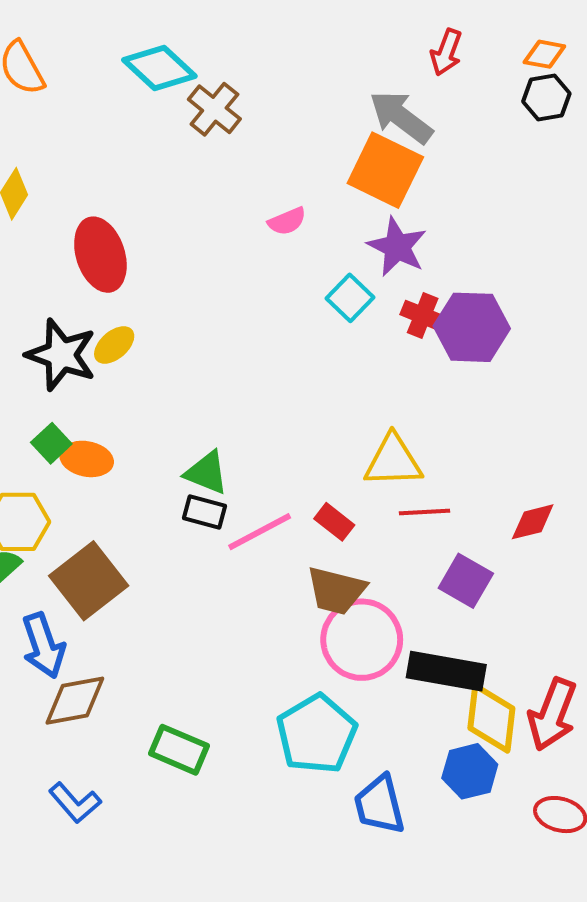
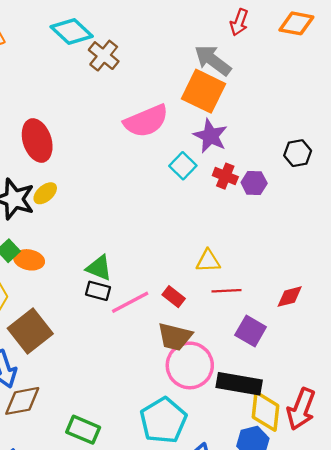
orange diamond: (544, 54) -> (296, 23), size x1.4
black hexagon: (546, 97) -> (298, 153), moved
pink semicircle: (287, 221) -> (146, 121), size x2.0
purple hexagon: (472, 327) -> (254, 183), size x0.6
yellow triangle: (393, 461) -> (208, 261), size x0.7

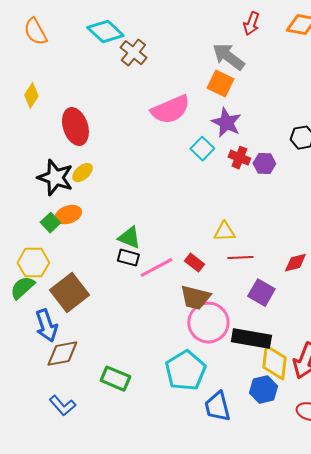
orange square: (204, 91) -> (220, 84), size x0.7
orange ellipse: (29, 260) -> (68, 215), moved, turned -30

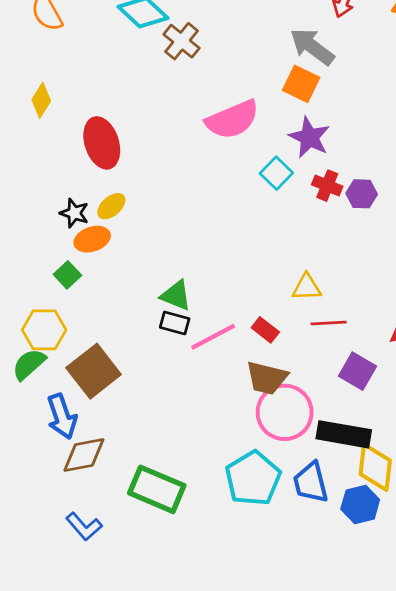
black star: (55, 178) -> (74, 213), size x0.6
orange ellipse: (68, 215) -> (92, 239), moved
green rectangle: (115, 379) -> (157, 489), size x1.4
blue trapezoid: (217, 407) -> (311, 482), moved

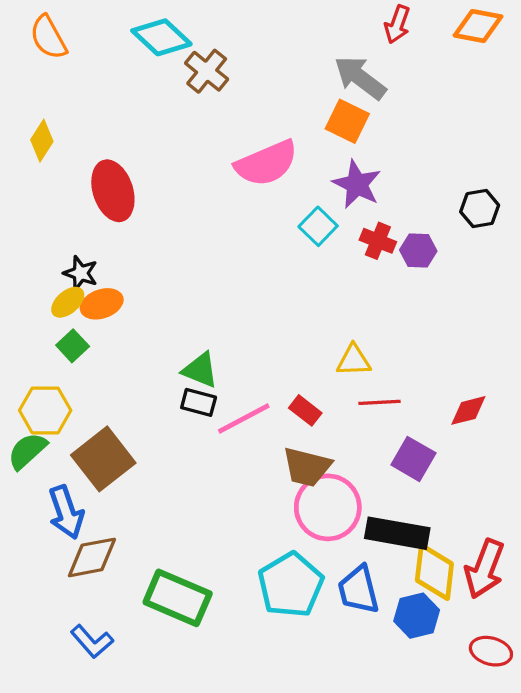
yellow ellipse: (111, 206) -> (68, 302), moved

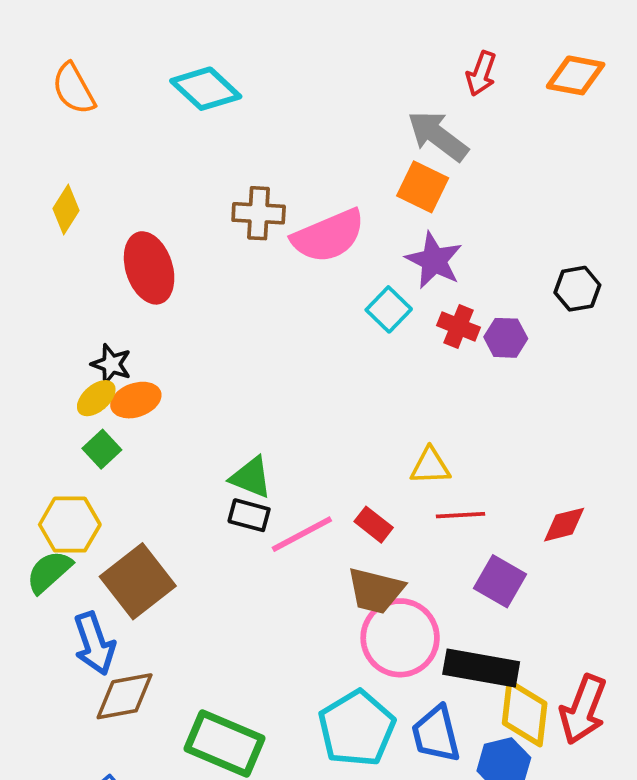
brown cross: (207, 71) -> (259, 213), moved, turned -36

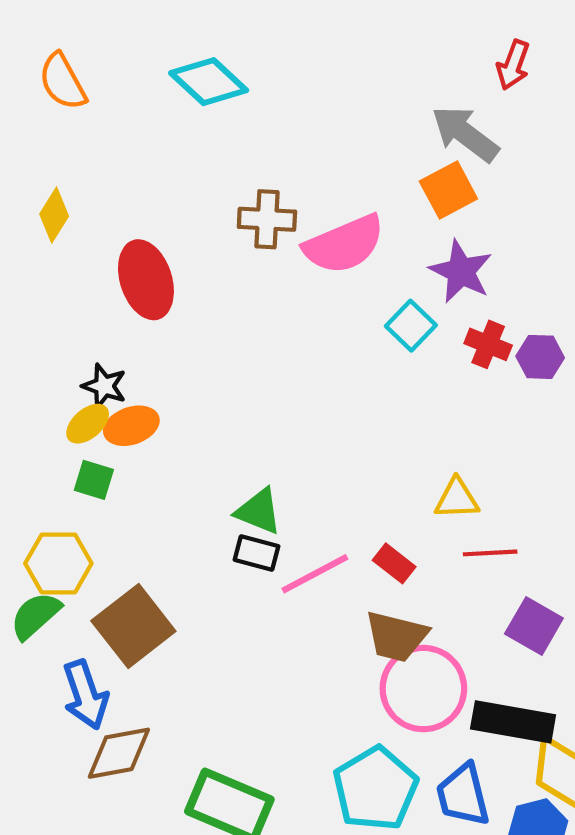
orange square: (423, 187) -> (448, 190), turned 36
green square: (102, 449) -> (94, 480), turned -30

